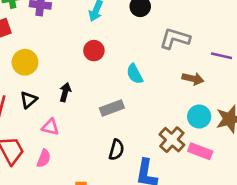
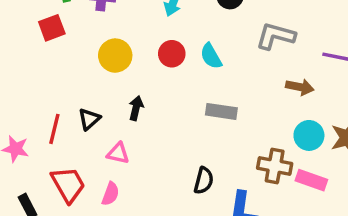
yellow circle: (25, 62) -> (115, 56), moved
cyan semicircle: (135, 74) -> (211, 56), moved
gray rectangle: (112, 108) -> (221, 111), moved, turned 30
brown cross: (172, 140) -> (275, 166), turned -30

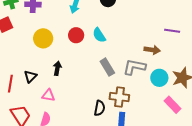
gray L-shape: (276, 36) -> (134, 67), moved
gray rectangle: (221, 111) -> (107, 67), turned 54
brown cross: (275, 166) -> (119, 97), moved
pink rectangle: (311, 180) -> (172, 105), moved, turned 30

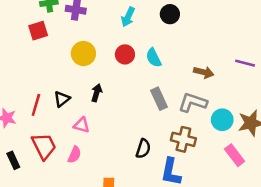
brown arrow: (152, 50) -> (204, 72), moved
brown cross: (119, 97) -> (183, 139), moved

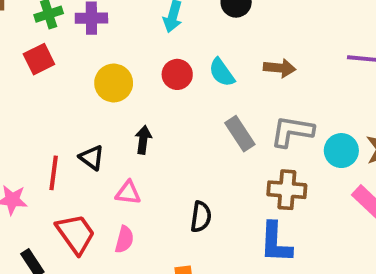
brown arrow: (204, 72) -> (280, 68), moved
black triangle: (62, 99) -> (92, 158), turned -36
black semicircle: (143, 149) -> (201, 217), moved

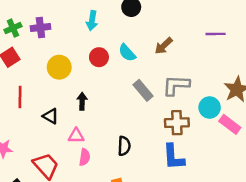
brown arrow: (280, 68) -> (164, 46), turned 138
cyan circle: (341, 151) -> (210, 107), moved
red line: (54, 173) -> (20, 97), moved
pink semicircle: (124, 239) -> (85, 157), moved

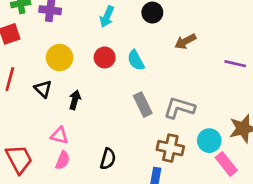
brown arrow: (164, 46) -> (185, 41), moved
black triangle: (51, 116) -> (43, 89), moved

